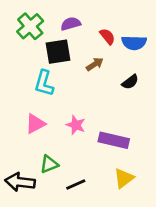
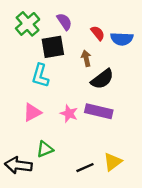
purple semicircle: (71, 24) -> (64, 22), turned 72
brown arrow: (95, 64) -> (86, 58), turned -70
black semicircle: (130, 82) -> (102, 79), moved, size x1.5
purple rectangle: (114, 140) -> (99, 111), moved
black line: (76, 185) -> (85, 168), moved

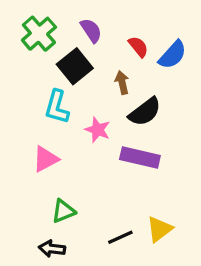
blue semicircle: (122, 39) -> (173, 55), turned -50
black square: (53, 47) -> (75, 66), turned -30
pink star: (69, 114) -> (98, 130), moved
black arrow: (18, 165) -> (52, 249), moved, size x0.7

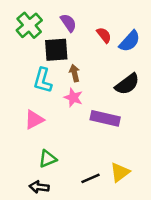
black square: (75, 66) -> (56, 50), turned 35
brown arrow: (122, 83) -> (75, 73), moved
black semicircle: (145, 112) -> (127, 84), moved

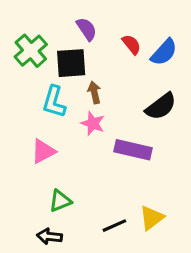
green cross: (29, 25) -> (31, 51), moved

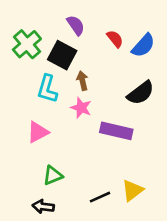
black square: (71, 63) -> (62, 55), turned 32

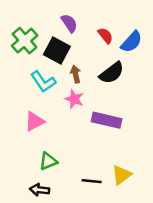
cyan L-shape: (47, 89) -> (43, 82), turned -50
black semicircle: (141, 93) -> (112, 73), moved
black line: (100, 197) -> (92, 181), turned 30

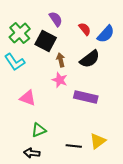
cyan L-shape: (43, 82) -> (15, 62), moved
pink triangle: (34, 121) -> (28, 98), turned 48

